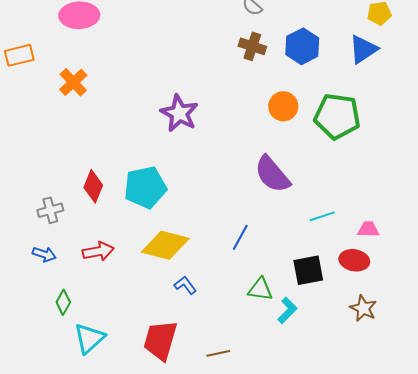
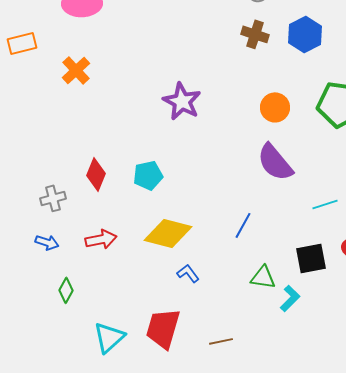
orange circle: (283, 106) -> (275, 107), moved
cyan pentagon: (145, 187) -> (148, 175), size x0.7
cyan triangle: (89, 338) -> (109, 337), moved

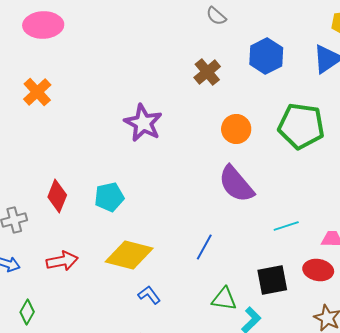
brown cross: (255, 34) -> (207, 72), moved, turned 32

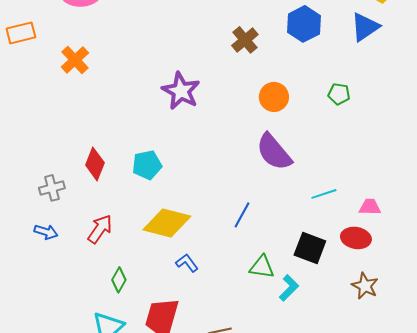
green pentagon: (301, 126) -> (339, 94), size x0.5
red arrow: (62, 261) -> (100, 229), turned -44
black square: (272, 280) -> (310, 248), turned 32
green diamond: (27, 312) -> (119, 280), moved

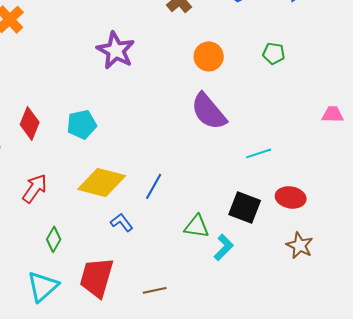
pink trapezoid: (370, 207) -> (333, 114), moved
blue line: (242, 215) -> (154, 186), moved

